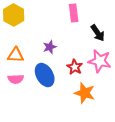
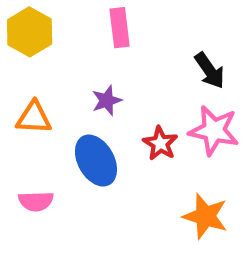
pink rectangle: (74, 13) -> (120, 28), moved
pink semicircle: (16, 79) -> (36, 201), moved
orange star: (85, 93) -> (205, 216), moved

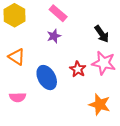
pink rectangle: (120, 28) -> (58, 13), turned -42
purple star: (107, 100) -> (54, 36), moved
orange triangle: (34, 118) -> (17, 57), turned 30

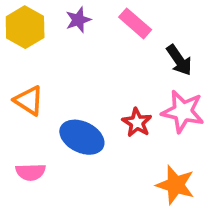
pink rectangle: (58, 13) -> (135, 23), moved
purple star: (54, 36) -> (78, 20), moved
blue ellipse: (47, 78) -> (82, 137), turned -35

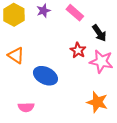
red star: (137, 123) -> (78, 50), moved
pink semicircle: (31, 172) -> (26, 107), moved

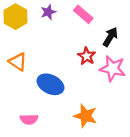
black arrow: (99, 33) -> (110, 37), turned -114
orange star: (97, 102) -> (85, 116), moved

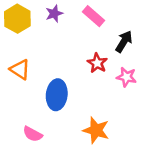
pink star: (113, 68) -> (126, 77), size x0.7
blue ellipse: (51, 84) -> (57, 95), turned 70
pink semicircle: (29, 119) -> (33, 134), turned 30

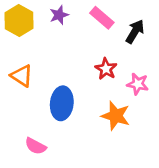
black arrow: (124, 41) -> (135, 32), moved
orange star: (96, 130) -> (116, 116), moved

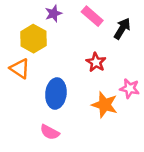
yellow hexagon: (19, 21) -> (33, 39), moved
pink star: (138, 84) -> (130, 88), moved
pink semicircle: (36, 146) -> (50, 132), moved

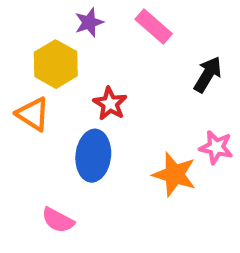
black arrow: (122, 29) -> (208, 74), moved
red star: (96, 62) -> (110, 104), moved
pink semicircle: (50, 132) -> (58, 220), moved

